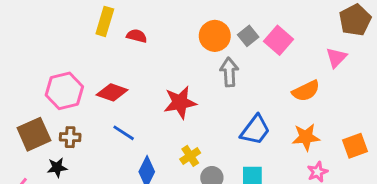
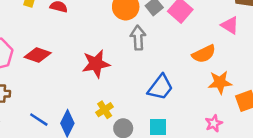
pink triangle: (336, 58) -> (230, 25), turned -42
blue line: (124, 133) -> (39, 120), moved
orange star: (306, 137) -> (220, 82), moved

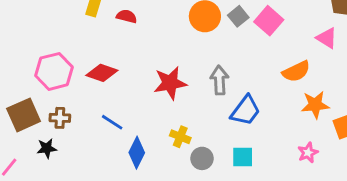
gray arrow: (138, 38) -> (219, 80), moved
yellow cross: (105, 110) -> (180, 137), turned -35
blue line: (39, 120) -> (112, 122), moved

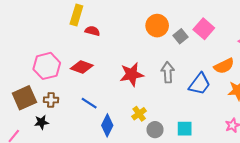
red semicircle: (127, 16) -> (92, 31), moved
gray square: (238, 16) -> (180, 36), moved
blue trapezoid: (246, 111) -> (200, 84), moved
yellow cross: (180, 137) -> (139, 114), turned 32

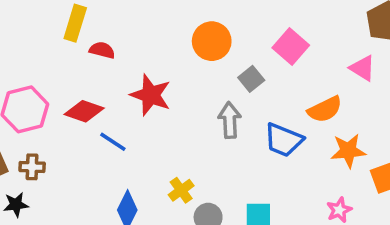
gray square: (180, 36) -> (251, 79), moved
red star: (132, 74) -> (151, 95), moved, turned 30
blue trapezoid: (200, 84) -> (284, 140), turned 75
blue line: (89, 103) -> (113, 142), moved

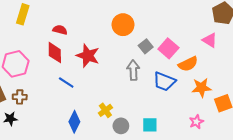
yellow rectangle: (75, 23) -> (23, 14), moved
pink square: (291, 47) -> (168, 48), moved
red diamond: (84, 111) -> (55, 53), moved, turned 70

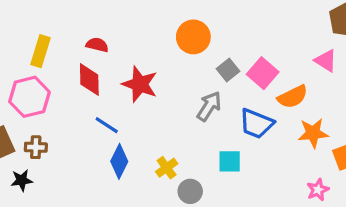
yellow rectangle: (23, 14) -> (41, 51), moved
gray arrow: (133, 70) -> (209, 106), turned 36
blue diamond: (74, 122) -> (119, 161), moved
pink star: (196, 122) -> (318, 190), moved
cyan square: (150, 125) -> (230, 161), moved

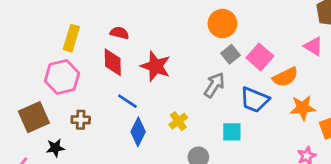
orange circle: (193, 37) -> (222, 23), moved
brown cross: (36, 147) -> (81, 120), moved
yellow cross: (167, 168) -> (178, 121), moved

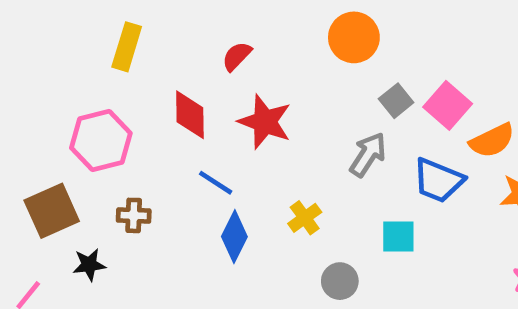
orange circle: (222, 23) -> (354, 37), moved
red semicircle: (119, 33) -> (237, 56), moved, turned -60
yellow rectangle: (71, 38) -> (127, 47), moved

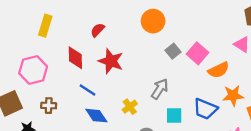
gray arrow: (368, 155) -> (160, 89), moved
blue trapezoid: (438, 180) -> (205, 109), moved
blue diamond: (234, 237) -> (96, 116), turned -60

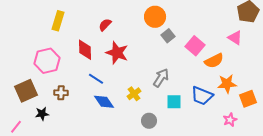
gray square: (173, 51) -> (168, 36), moved

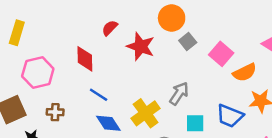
yellow rectangle: (58, 21) -> (17, 33), moved
red star: (117, 53) -> (141, 46), moved
yellow cross: (134, 94) -> (146, 113), size x1.6

